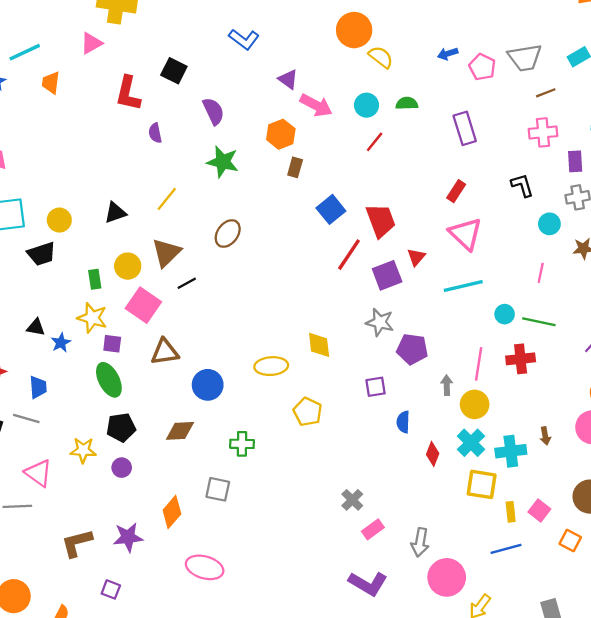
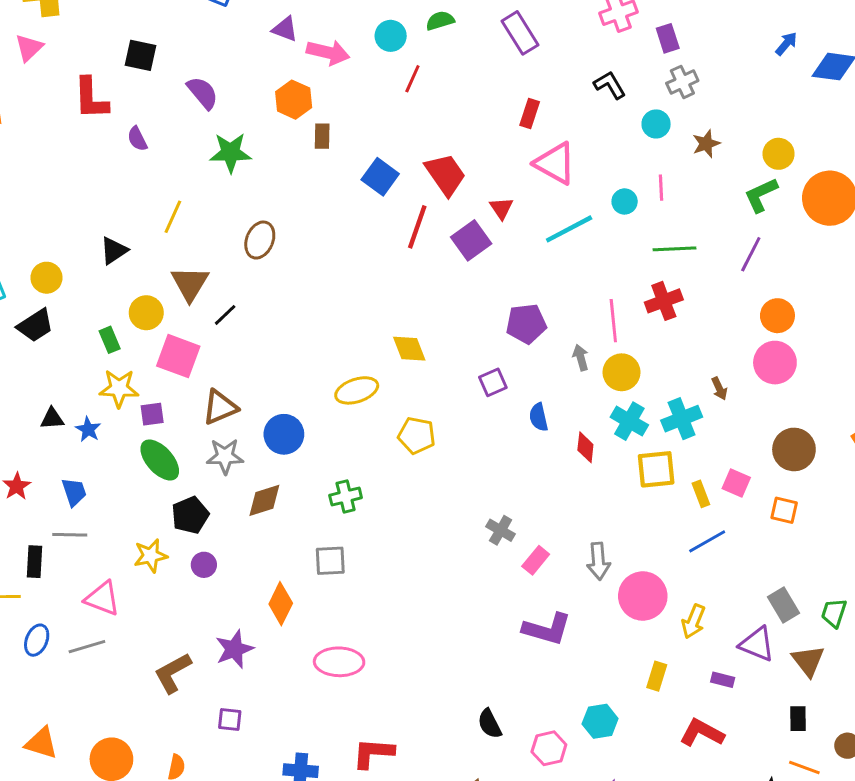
cyan circle: (505, 314) -> (625, 201), moved
gray star: (380, 322) -> (225, 456), moved

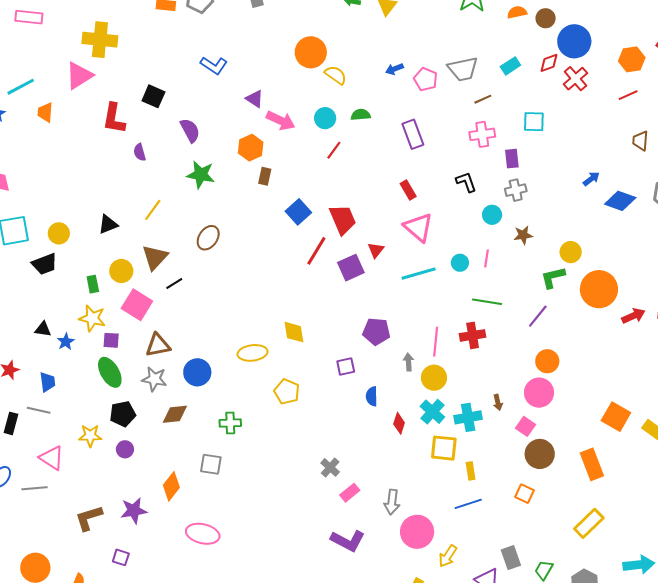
pink triangle: (29, 48) -> (79, 76), size x1.4
red rectangle: (530, 114) -> (408, 190), turned -60
pink square: (736, 483) -> (525, 426), moved

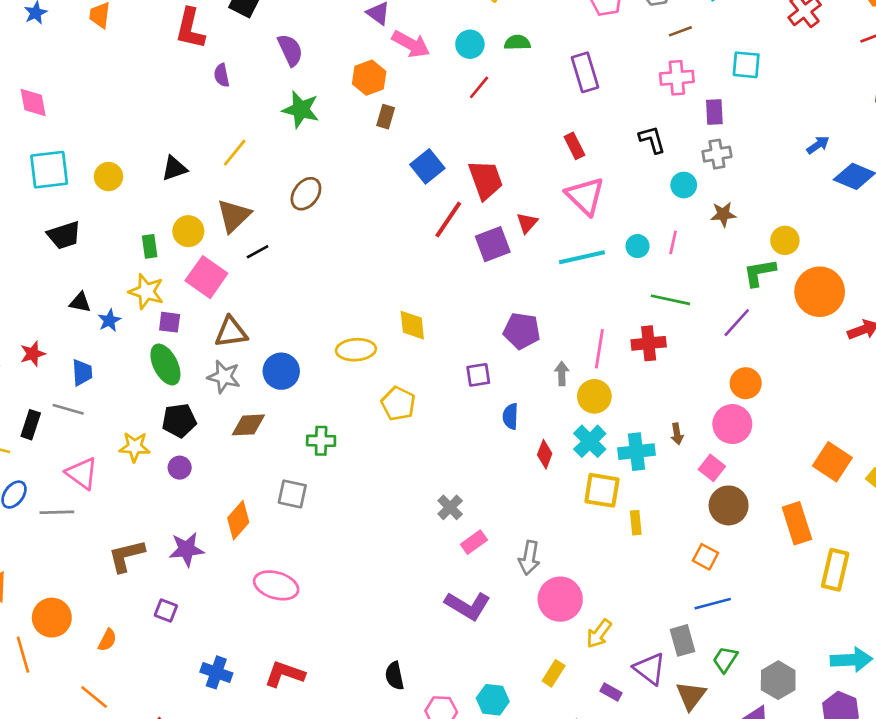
black trapezoid: (45, 264) -> (64, 235), moved
blue line: (468, 504) -> (713, 604), moved
yellow rectangle: (589, 523) -> (835, 570), moved, turned -36

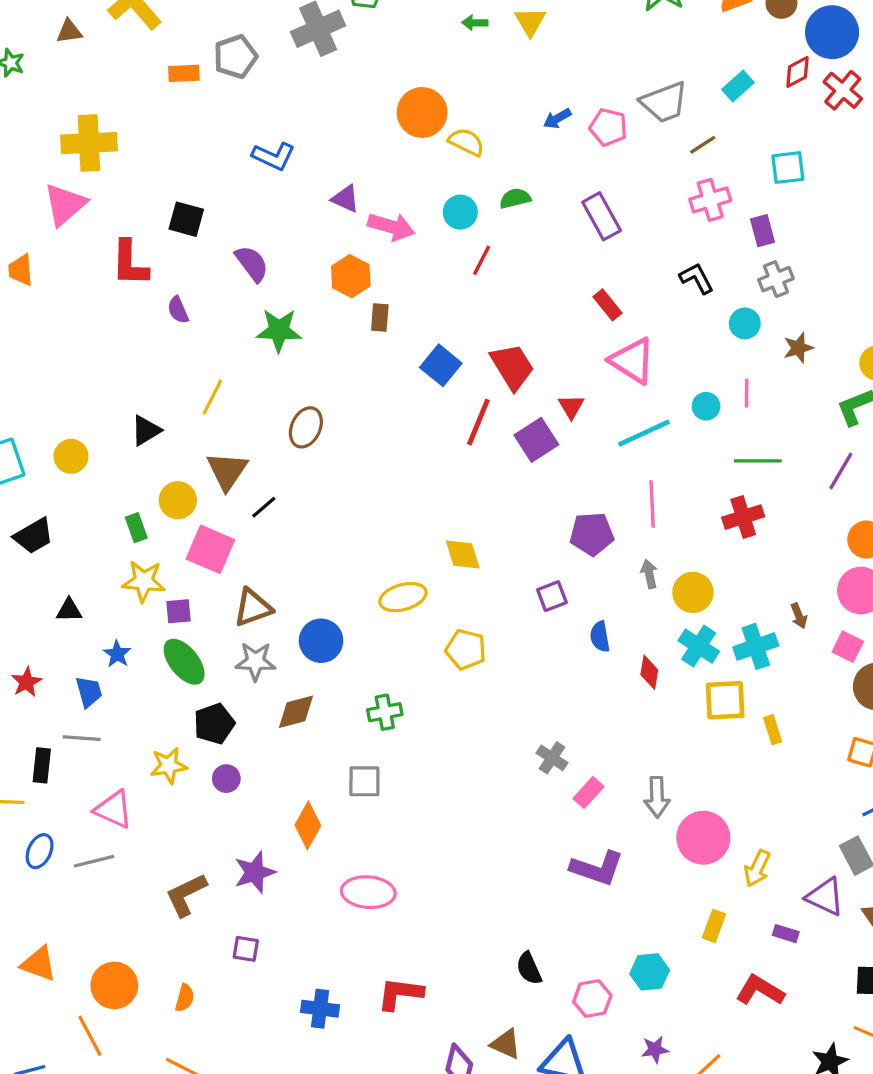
blue star: (109, 320) -> (117, 654), moved
pink line: (599, 349) -> (652, 504), moved

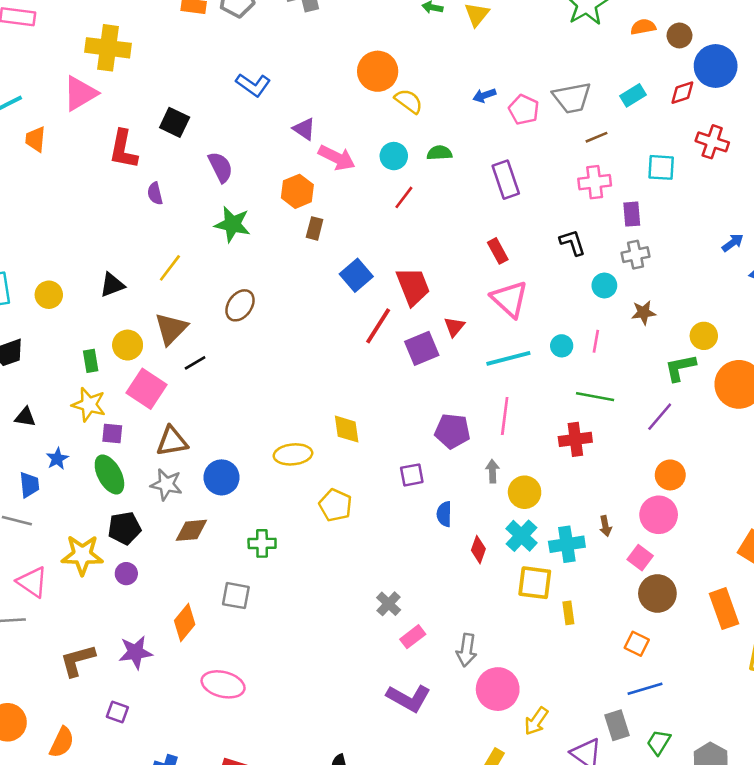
red cross: (843, 90) -> (712, 142), moved, turned -32
yellow star: (169, 766) -> (82, 555), size x1.4
orange semicircle: (185, 998) -> (62, 742), size x1.4

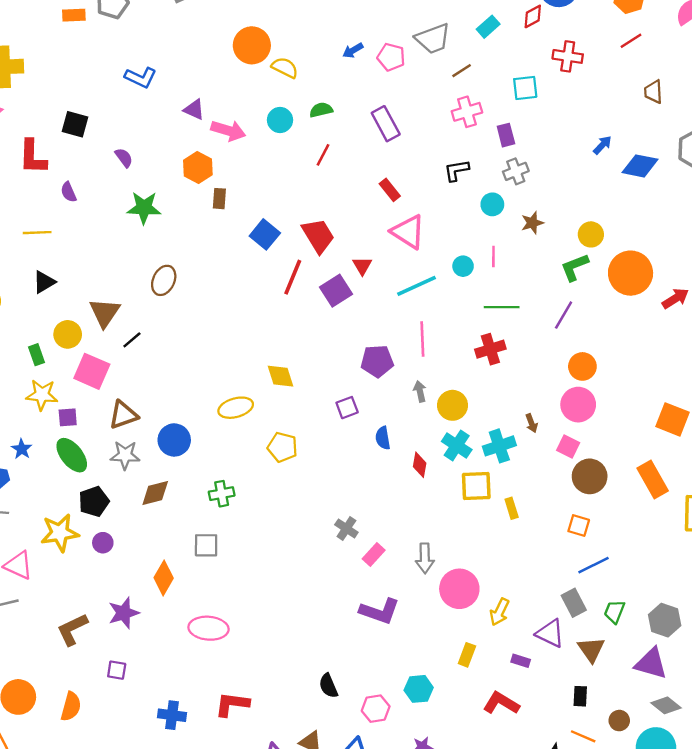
purple semicircle: (220, 167) -> (124, 158), size x0.7
red line: (404, 197) -> (323, 155), moved
black L-shape: (572, 243) -> (456, 170), turned -72
yellow line: (170, 268) -> (37, 233), moved, turned 60

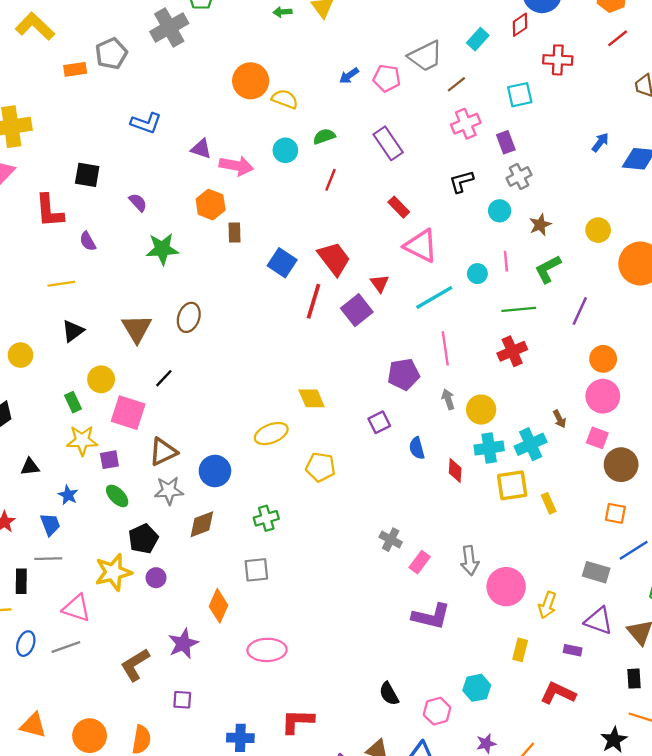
green L-shape: (575, 267) -> (548, 269), moved
brown triangle: (105, 313) -> (137, 329), moved
cyan cross: (457, 445) -> (489, 448), turned -36
green ellipse: (72, 455) -> (117, 496), size x0.7
gray rectangle: (574, 603) -> (596, 572), moved, turned -40

